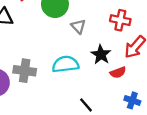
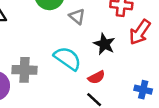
cyan semicircle: (65, 64) -> (67, 58), turned 48
red semicircle: (118, 72) -> (96, 77), moved

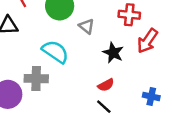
cyan semicircle: (67, 58) -> (55, 52), moved

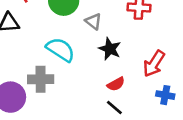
red arrow: (147, 41) -> (154, 64), moved
black star: (113, 53) -> (110, 49), moved

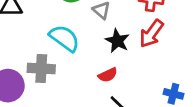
red arrow: (154, 64) -> (151, 34), moved
red semicircle: (116, 84) -> (108, 75), moved

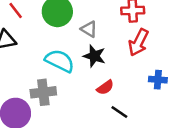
black star: (117, 41) -> (94, 56), moved
blue cross: (173, 94) -> (158, 80), moved

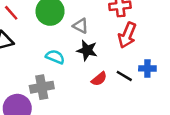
cyan semicircle: (60, 61) -> (55, 57), size x0.7
black line: (119, 112) -> (124, 76), moved

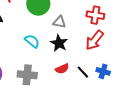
gray triangle: (81, 26) -> (59, 22), turned -32
gray cross: (42, 87) -> (27, 75), moved

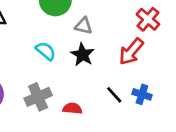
red cross: (95, 15) -> (148, 19), moved, turned 30
red semicircle: (62, 69) -> (72, 108), moved, turned -152
gray cross: (27, 75) -> (38, 97), turned -30

